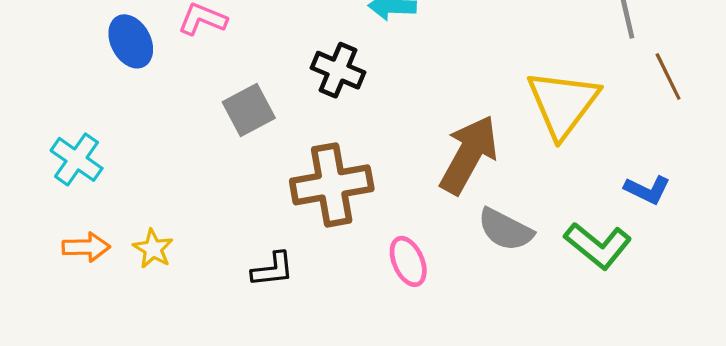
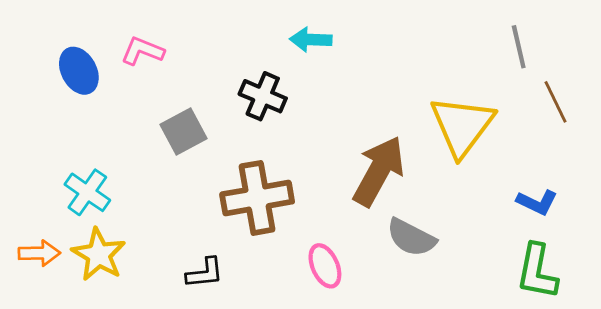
cyan cross: (77, 159) -> (87, 192), moved
green L-shape: (598, 246) -> (537, 272), moved, turned 62
yellow star: (153, 249) -> (99, 255), size x1.5

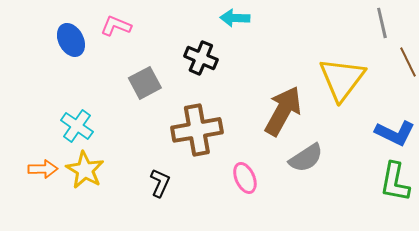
blue L-shape: (537, 202) -> (395, 133), size x1.4
gray semicircle: (411, 238) -> (306, 158), turned -60
black L-shape: (205, 273) -> (160, 183), turned -60

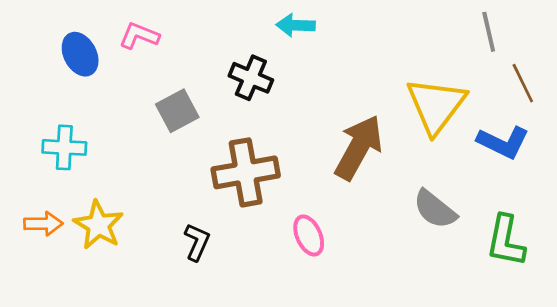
cyan cross: (77, 126) -> (64, 147), moved, turned -32
blue L-shape: (395, 133) -> (503, 142), moved
gray semicircle: (306, 158) -> (435, 209), moved, turned 72

